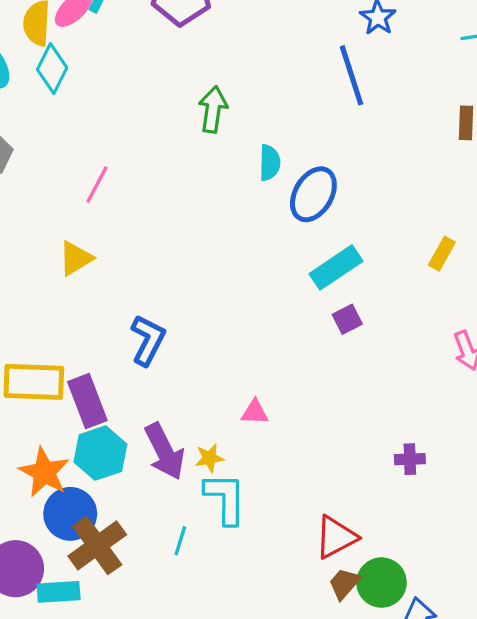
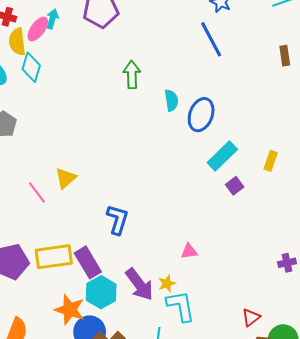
pink line: (97, 185) -> (37, 192), moved, turned -55
yellow rectangle: (442, 254) -> (271, 161), moved
red triangle: (336, 537) -> (251, 317), size x0.7

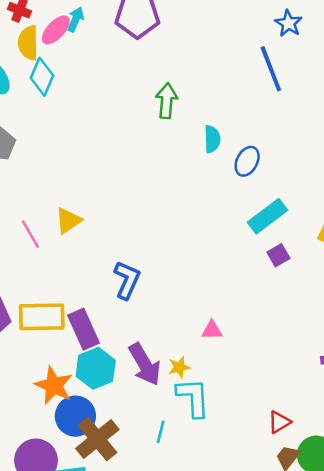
blue ellipse: (201, 115) -> (247, 161), size x0.7

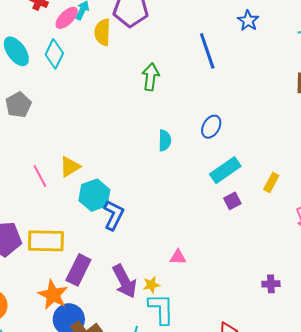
yellow semicircle: (28, 43) -> (102, 32), moved
blue line: (271, 69) -> (207, 51), moved
cyan semicircle: (212, 139) -> (165, 140), moved
purple rectangle: (84, 329) -> (78, 270), moved, turned 48
cyan hexagon: (96, 368) -> (94, 195), moved

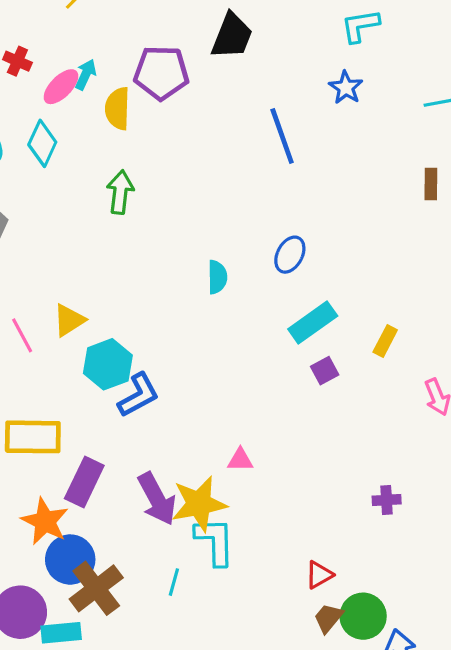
green arrow: (151, 77) -> (120, 192), moved
blue L-shape: (114, 215) -> (138, 395), turned 36
yellow star: (151, 285) -> (199, 504), size x2.0

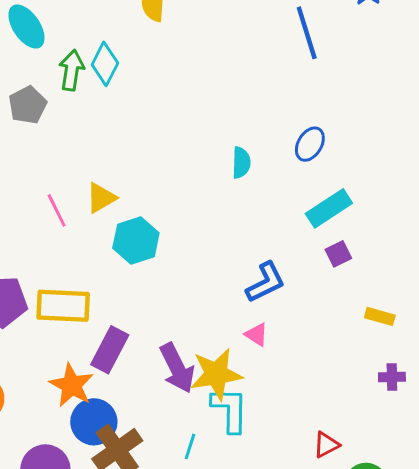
cyan diamond: (42, 143) -> (105, 64), moved
green arrow: (120, 192) -> (72, 70), moved
yellow rectangle: (385, 341) -> (380, 316), moved, turned 76
blue L-shape: (138, 395) -> (266, 282), moved
pink triangle: (240, 460) -> (256, 334), turned 30

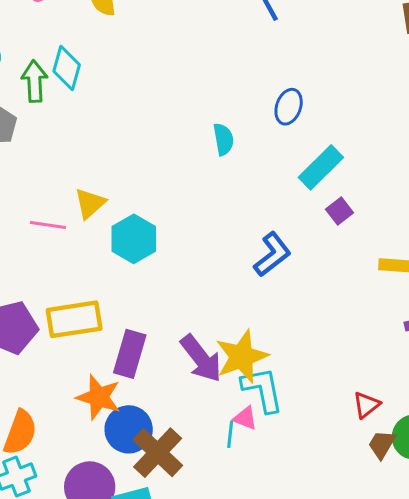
pink line: (57, 210) -> (48, 225), turned -44
pink triangle: (256, 334) -> (245, 418), moved

